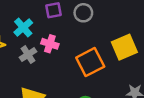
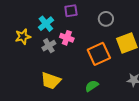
gray circle: (83, 13) -> (106, 19), moved

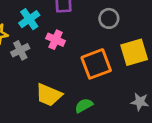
gray cross: (49, 46) -> (20, 50), moved
yellow trapezoid: (51, 81) -> (49, 95), moved

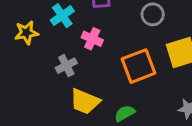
gray cross: (20, 50) -> (66, 66), moved

